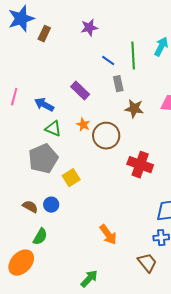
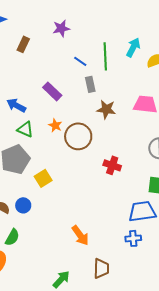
brown rectangle: (44, 34) -> (23, 44), moved
red cross: (140, 165) -> (112, 165), size x0.7
brown trapezoid: (147, 263) -> (101, 268), moved, turned 40

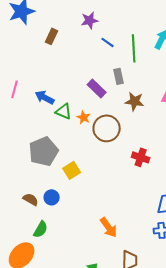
blue line: (80, 61) -> (108, 42), moved
purple rectangle: (52, 91) -> (97, 88), moved
green triangle: (25, 129) -> (64, 111), moved

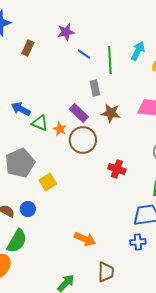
purple rectangle: (97, 88) -> (79, 113), moved
orange arrow: (109, 227) -> (85, 239), turned -30
green semicircle: (41, 229) -> (17, 241), size x1.4

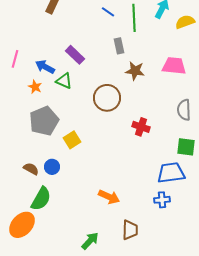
purple rectangle: (79, 113) -> (75, 55), moved
orange star: (60, 129) -> (35, 87), moved

